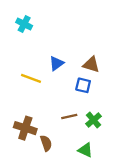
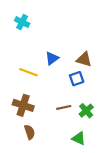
blue square: (83, 85) -> (77, 79), turned -32
brown cross: (25, 128) -> (23, 105), moved
brown semicircle: (46, 143) -> (30, 132), moved

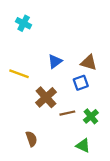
yellow line: (29, 72) -> (19, 74), moved
brown cross: (23, 105) -> (46, 97), moved, turned 30

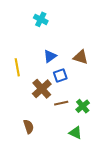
cyan cross: (24, 23) -> (41, 19), moved
yellow line: (19, 74) -> (17, 67), turned 60
blue square: (81, 83) -> (60, 76), moved

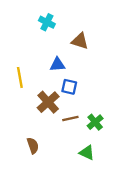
blue triangle: (50, 56) -> (57, 65), turned 32
brown triangle: (81, 57) -> (80, 41), moved
blue square: (60, 76) -> (69, 87), turned 32

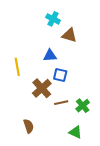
cyan cross: (47, 22) -> (53, 19), moved

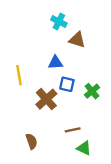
brown line: (61, 103) -> (73, 130), moved
green cross: (83, 106) -> (92, 91), moved

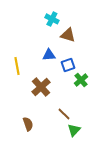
blue square: (67, 84) -> (68, 65), moved, turned -32
brown line: (73, 130) -> (64, 114), turned 56
green triangle: (84, 148) -> (74, 130), turned 48

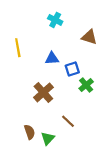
brown triangle: (68, 35) -> (89, 37), moved
yellow line: (17, 66) -> (18, 48), moved
green triangle: (74, 130) -> (48, 138), moved

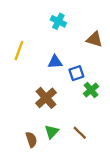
yellow line: (18, 48) -> (19, 51), turned 30
brown line: (68, 121) -> (80, 133), moved
green triangle: (48, 138) -> (52, 132), moved

